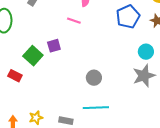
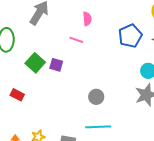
purple square: (54, 46) -> (56, 65), turned 32
green square: (33, 56) -> (35, 63), moved

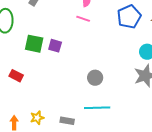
pink line: (76, 40) -> (83, 19), moved
green square: (35, 63) -> (34, 44), turned -30

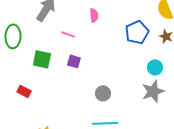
pink line: (83, 19) -> (68, 34), moved
purple square: (55, 46) -> (74, 61), moved

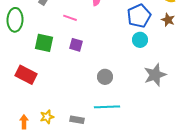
cyan circle: (155, 67) -> (140, 40), moved
red rectangle: (24, 91) -> (26, 75), size x1.5

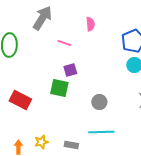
green square: (44, 43) -> (59, 88), moved
purple square: (76, 45) -> (70, 70), turned -32

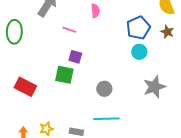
purple square: (70, 70) -> (75, 57), turned 32

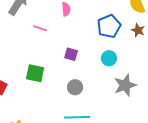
cyan circle: (139, 52) -> (109, 58), moved
purple square: (75, 57) -> (71, 54), moved

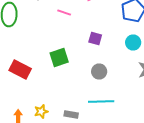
green square: (35, 73) -> (59, 58), turned -30

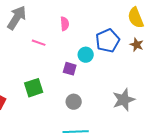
cyan circle: (133, 42) -> (86, 55), moved

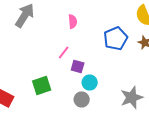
pink line: (39, 43) -> (64, 52), moved, turned -72
cyan circle: (86, 55) -> (90, 82), moved

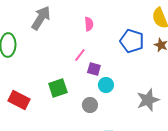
blue pentagon: (116, 38) -> (132, 41), turned -30
gray circle: (82, 100) -> (90, 105), moved

